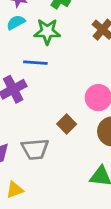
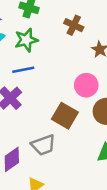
brown square: (67, 124) -> (65, 116), size x1.5

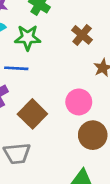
brown square: (65, 116) -> (32, 114), moved

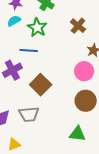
green star: (28, 38) -> (37, 27), turned 30
pink circle: (79, 102) -> (84, 71), moved

